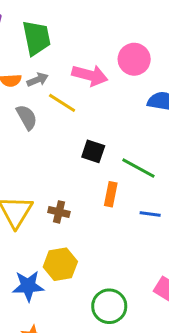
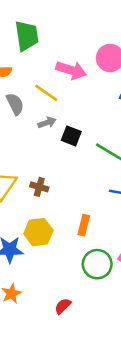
gray arrow: (38, 80) -> (47, 123), moved
orange rectangle: (111, 194) -> (84, 225), moved
green circle: (109, 306) -> (97, 264), moved

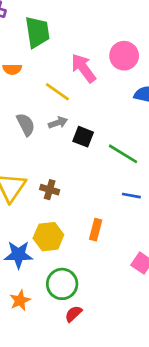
pink arrow: (71, 70) -> (83, 68), turned -144
gray semicircle: (15, 104) -> (26, 125), moved
green circle: (97, 264) -> (62, 284), moved

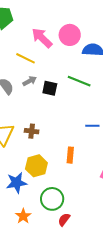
pink circle: (124, 56) -> (70, 35), moved
green line: (123, 154) -> (79, 81), moved

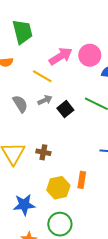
pink arrow: (42, 38) -> (61, 56), turned 100
black square: (50, 88) -> (65, 109), turned 35
yellow hexagon: (36, 166) -> (58, 188), moved

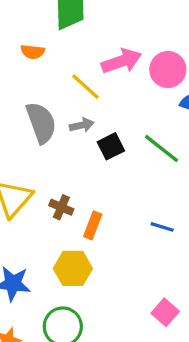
gray semicircle: (20, 104) -> (41, 123), size x1.4
orange rectangle: (82, 180) -> (93, 225), moved

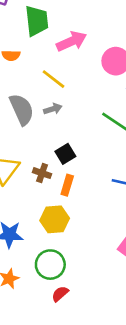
pink arrow: (121, 61) -> (72, 41), moved
black square: (111, 146) -> (65, 154), moved

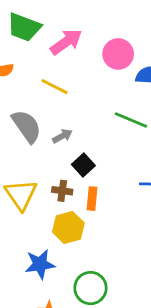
green trapezoid: (37, 21) -> (24, 27), turned 128
gray arrow: (53, 109) -> (62, 136), moved
yellow hexagon: (55, 219) -> (68, 227), moved

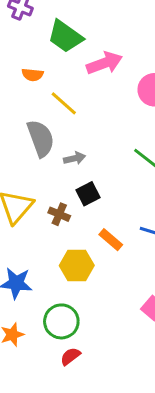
yellow line: (55, 87) -> (64, 103), moved
orange rectangle: (92, 199) -> (111, 240), moved, turned -70
yellow hexagon: (68, 227) -> (77, 265), moved

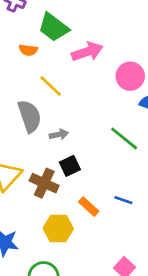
orange semicircle: (33, 75) -> (28, 50), moved
brown cross: (59, 214) -> (44, 183), size x1.5

